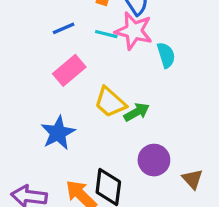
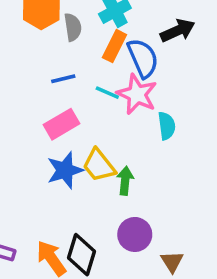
green arrow: (137, 112) -> (125, 181), turned -65
blue star: (58, 133) -> (65, 170), moved

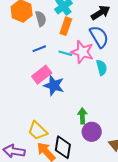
blue semicircle: (143, 58) -> (99, 37), moved
yellow trapezoid: (99, 165) -> (38, 131), moved
blue star: (65, 170) -> (54, 85), moved, turned -30
green arrow: (125, 181) -> (82, 116), moved

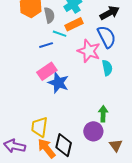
orange rectangle: (66, 26) -> (74, 24), turned 42
cyan line: (65, 53) -> (60, 34), moved
green arrow: (82, 116) -> (103, 114), moved
yellow trapezoid: (38, 131) -> (39, 127), turned 50

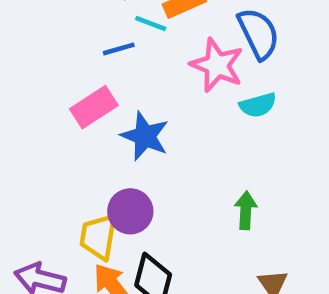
cyan semicircle: (107, 68) -> (258, 105), turned 84
pink rectangle: (47, 71) -> (94, 107), moved
purple circle: (93, 131) -> (130, 211), moved

